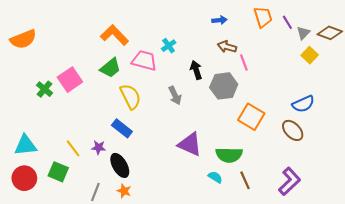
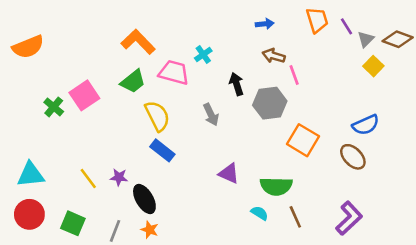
blue rectangle: (122, 128) -> (162, 150), moved
purple triangle: (190, 144) -> (229, 173), size x0.7
green square: (58, 172) -> (73, 223), moved

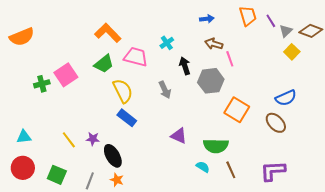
cyan cross: (203, 55) -> (167, 43), moved
green cross: (54, 107) -> (42, 84), turned 35
cyan triangle: (31, 175) -> (24, 137), size x0.7
purple L-shape: (349, 218) -> (273, 171), turned -140

